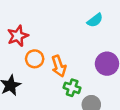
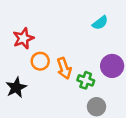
green cross: (72, 88) -> (86, 80), moved

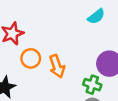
green cross: (86, 80) -> (92, 85), moved

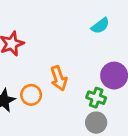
orange circle: (31, 58) -> (31, 95), moved

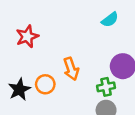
green cross: (96, 98) -> (106, 87), turned -30

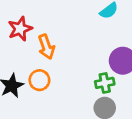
orange arrow: (71, 69) -> (46, 47), moved

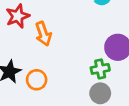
orange circle: (39, 80) -> (37, 80), moved

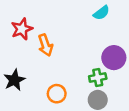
orange circle: (37, 80) -> (57, 94), moved

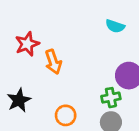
cyan semicircle: (101, 13) -> (115, 26), turned 56

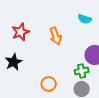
orange arrow: (53, 62) -> (56, 36), moved
black star: (19, 100) -> (14, 62), moved

